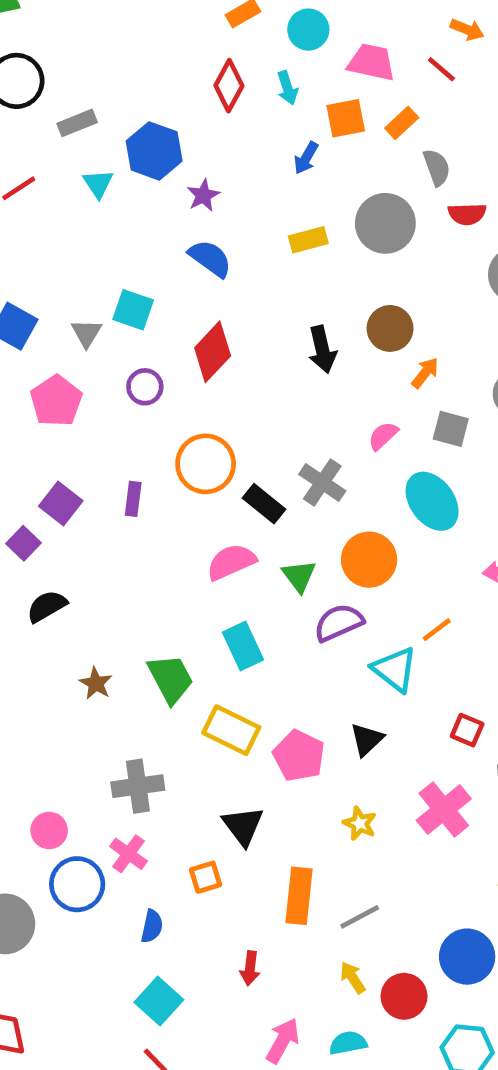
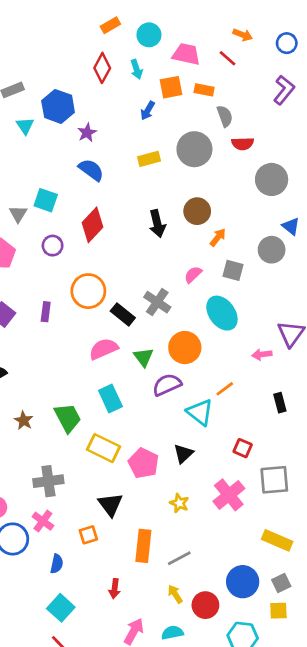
orange rectangle: (402, 123) -> (204, 90), turned 54

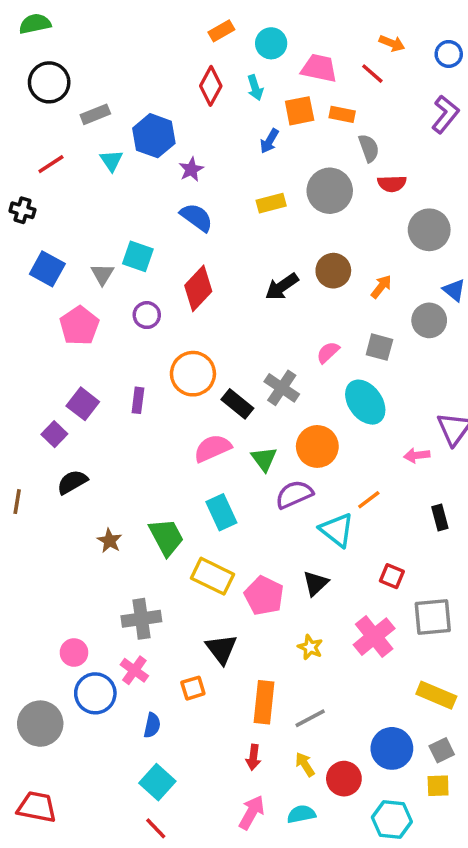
black arrow: (157, 224) -> (282, 287), turned 68
orange arrow: (218, 237) -> (381, 287), moved
red arrow: (115, 589) -> (253, 757), moved

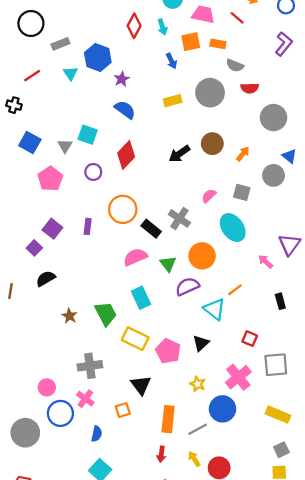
blue arrow: (269, 141) -> (171, 61), turned -56
gray semicircle: (369, 148) -> (235, 65), turned 132
pink arrow: (417, 455) -> (266, 262), turned 49
blue circle: (392, 748) -> (222, 409), moved

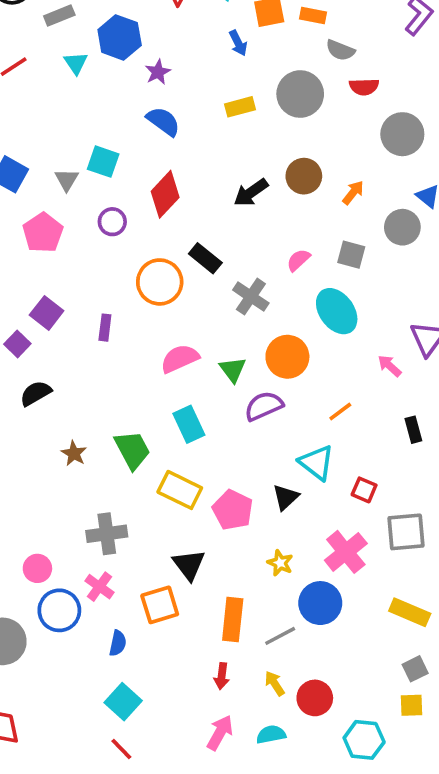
purple rectangle: (88, 226) -> (105, 328), moved
black rectangle: (151, 229) -> (205, 258), moved
cyan triangle: (215, 309) -> (317, 463), moved
orange square: (123, 410) -> (160, 605), size x1.5

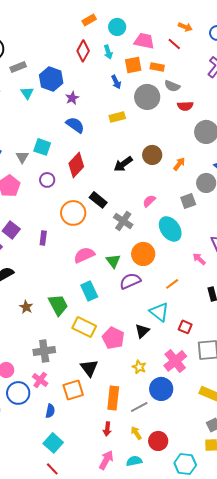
gray circle: (300, 94) -> (147, 97), moved
gray square: (351, 255) -> (188, 201), moved, turned -35

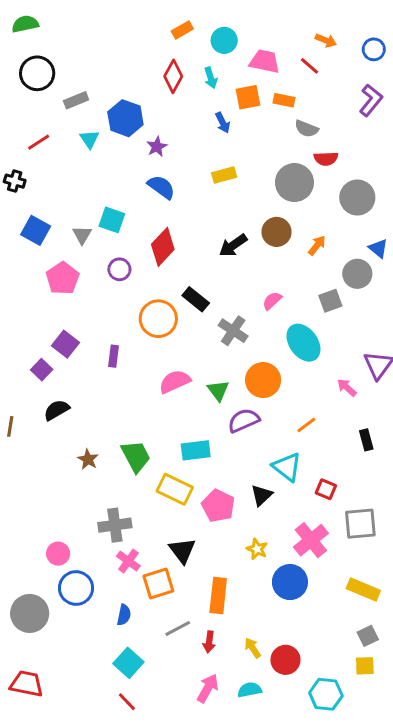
gray circle: (147, 97) -> (294, 183), moved
cyan rectangle: (89, 291) -> (196, 450), moved, turned -72
pink cross: (40, 380) -> (128, 561), moved
gray line: (139, 407) -> (178, 628), moved

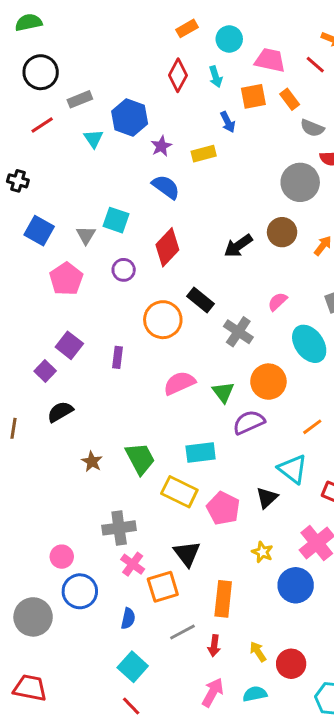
orange rectangle: (284, 100) -> (290, 99), turned 42
red line: (39, 142) -> (42, 125), moved
yellow rectangle: (224, 175) -> (204, 154), moved

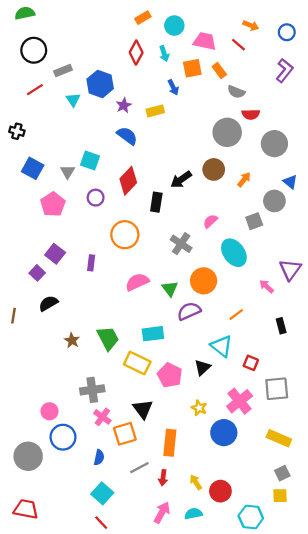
black rectangle: (201, 300) -> (156, 202), moved, turned 60

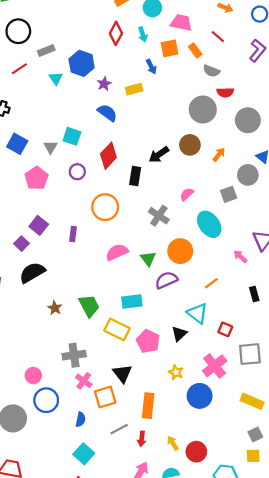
red line: (238, 45) -> (218, 37), moved
black semicircle: (48, 303) -> (32, 273), size x1.4

